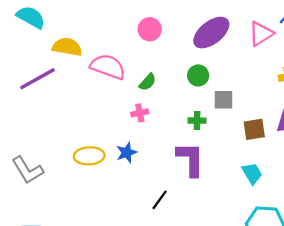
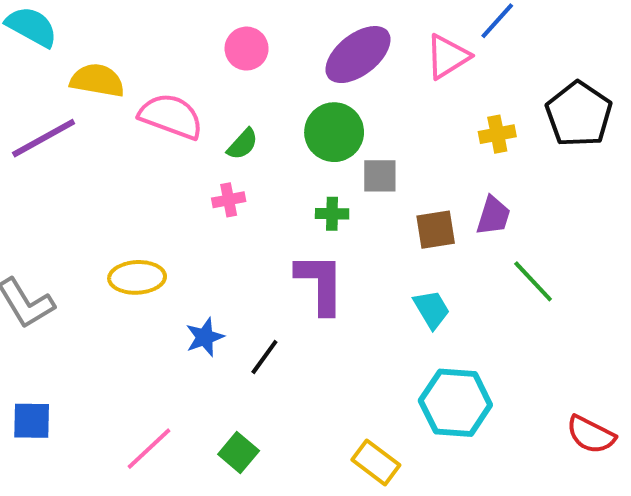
green circle: (198, 75) -> (334, 132), size x1.5
blue star: (127, 153) -> (205, 337), moved

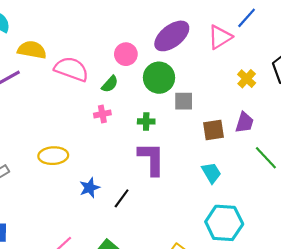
pink circle: (247, 49) -> (126, 54), moved
yellow cross: (497, 134) -> (247, 79), turned -36
green cross: (332, 214) -> (146, 121), moved

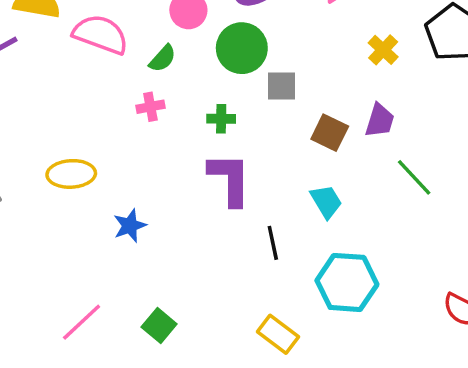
brown square: (213, 130) -> (330, 133), turned 35
black line: (122, 198) -> (273, 243), moved, turned -48

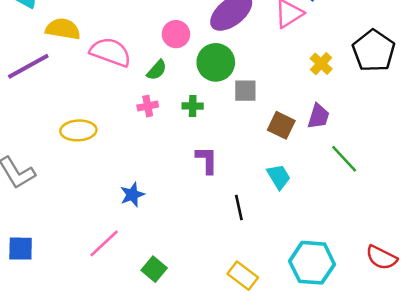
green cross: (221, 119) -> (193, 106), moved
yellow ellipse: (71, 174) -> (78, 130), moved
purple L-shape: (230, 179) -> (207, 160), size x0.7
cyan hexagon: (347, 282) -> (312, 263), moved
pink line: (82, 322) -> (104, 243), moved

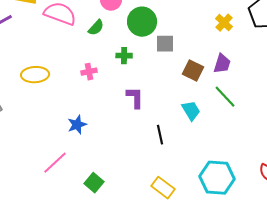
pink cross: (148, 106) -> (89, 72), moved
green line: (344, 159) -> (225, 97), moved

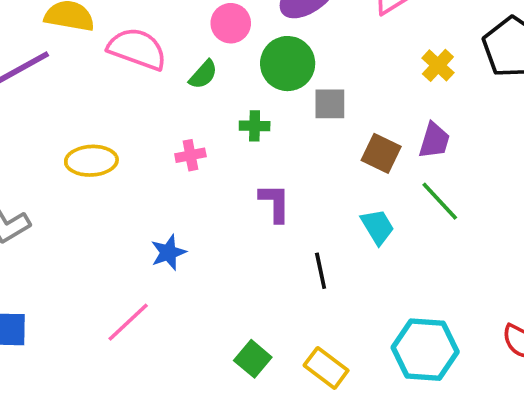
green square: (94, 183) -> (253, 359), moved

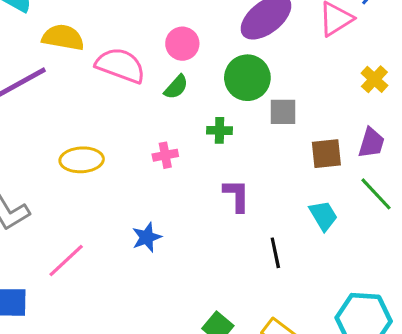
pink circle: (231, 23) -> (182, 44), moved
brown square: (381, 153) -> (326, 154), turned -32
pink line: (128, 322) -> (66, 261), moved

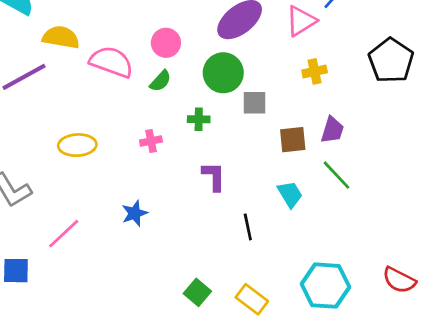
yellow cross: (374, 79) -> (315, 71), moved, turned 35

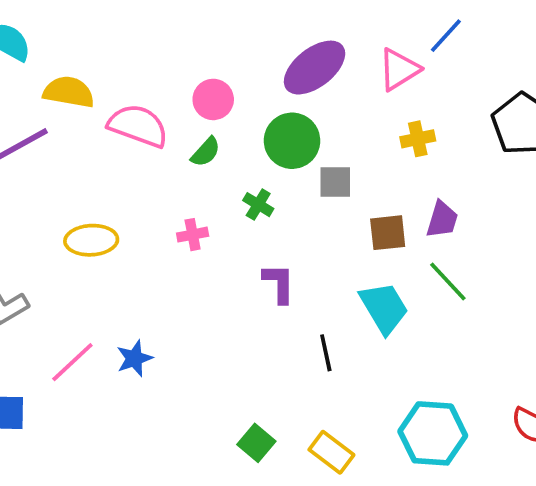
green cross: (199, 119) -> (258, 205), turned 30
cyan trapezoid: (290, 194) -> (384, 308), size x1.4
blue star: (135, 213) -> (134, 358), moved

